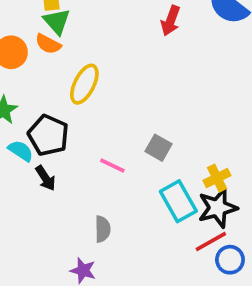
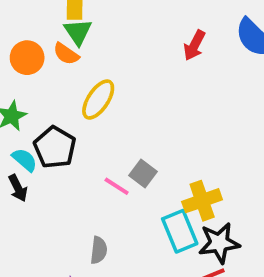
gray square: (158, 148) -> (143, 174), moved
black arrow: (46, 178) -> (18, 188), moved
yellow cross: (217, 178) -> (202, 201), moved, size x1.4

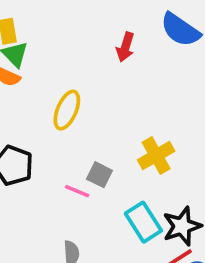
yellow ellipse: (98, 100) -> (67, 110), moved
yellow cross: (202, 201) -> (156, 156), moved

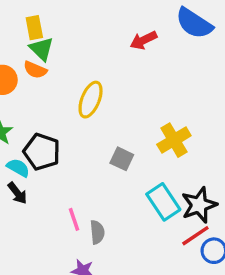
red arrow: (125, 47) -> (144, 40), turned 48
pink line: (77, 191) -> (74, 219), moved, turned 50

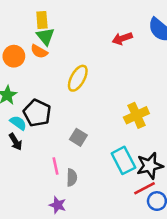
gray square: (122, 159) -> (78, 137), moved

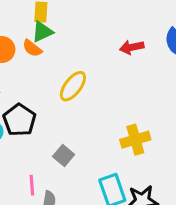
green triangle: (46, 36) -> (42, 32), turned 36

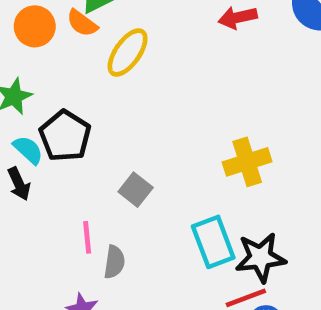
yellow ellipse: (73, 86) -> (128, 52), moved

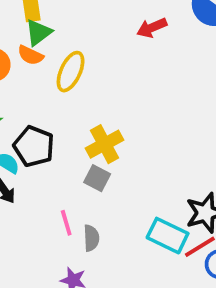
yellow cross: (247, 162) -> (105, 144), moved
cyan rectangle: (213, 242) -> (168, 236), moved, turned -33

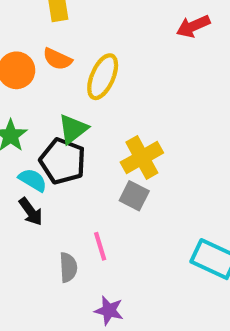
green triangle: (38, 32) -> (73, 129), moved
gray semicircle: (91, 238) -> (68, 267), moved

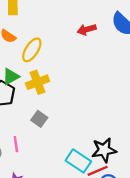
yellow cross: (142, 158) -> (37, 82), moved

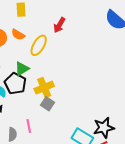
red arrow: (87, 30) -> (59, 25), moved, turned -42
yellow cross: (37, 82) -> (44, 88), moved

